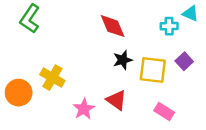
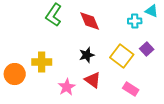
green L-shape: (30, 19) -> (54, 15), moved
black star: (123, 60) -> (87, 55), moved
yellow square: (153, 70) -> (122, 56), turned 30
yellow cross: (52, 78) -> (42, 62), turned -30

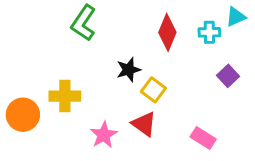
cyan triangle: (152, 11) -> (236, 17), turned -48
red diamond: (90, 21) -> (167, 32), moved, turned 45
black star: (87, 55) -> (129, 70), moved
yellow square: (122, 56) -> (153, 90), moved, size x0.7

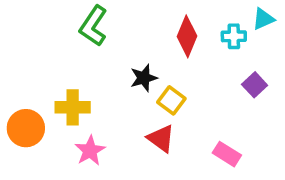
pink star: (104, 135) -> (90, 151), moved

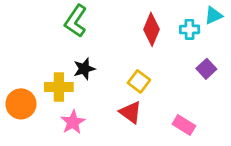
black star: (144, 78) -> (84, 69), moved

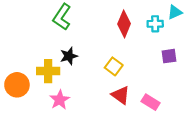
purple square: (206, 69) -> (169, 56), turned 35
red triangle: (131, 112) -> (121, 95), moved

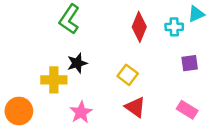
orange circle: (17, 85) -> (19, 111), moved
pink star: (60, 100) -> (81, 112), moved
pink rectangle: (151, 102) -> (187, 110), moved

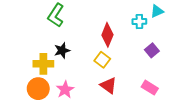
red diamond: (139, 27) -> (107, 35), moved
purple square: (190, 63) -> (152, 50), turned -32
orange circle: (19, 111) -> (38, 89), moved

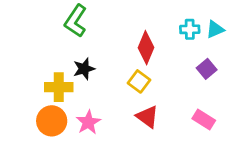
cyan triangle: (157, 11) -> (215, 29), moved

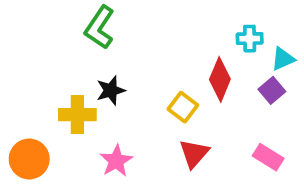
cyan triangle: (215, 29) -> (283, 59), moved
red diamond: (146, 48) -> (220, 79), moved
red triangle: (147, 117) -> (194, 153), turned 35
orange circle: (52, 121) -> (29, 159), moved

